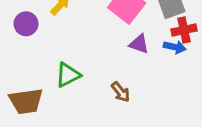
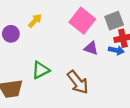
brown arrow: (121, 92) -> (78, 82), size x1.6

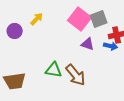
gray square: (114, 21) -> (99, 19), moved
green triangle: (41, 70) -> (54, 70), moved, turned 36

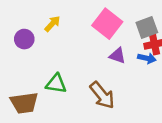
gray square: (99, 19) -> (147, 28), moved
green triangle: (54, 70) -> (56, 84), moved

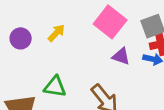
yellow arrow: (52, 24) -> (56, 33), moved

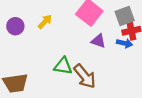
green triangle: (55, 87) -> (63, 66), moved

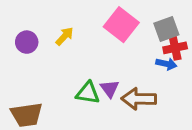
purple triangle: (98, 41) -> (110, 89), moved, turned 35
brown arrow: (85, 76) -> (139, 99), moved, turned 130

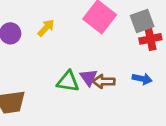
blue arrow: (166, 64) -> (142, 79), moved
brown arrow: (139, 99) -> (104, 81), moved, size x0.7

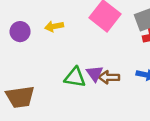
yellow arrow: (46, 28) -> (54, 26), turned -144

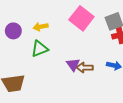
green triangle: (75, 77) -> (40, 49), moved, turned -30

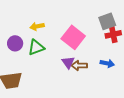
pink square: (81, 18) -> (73, 37), moved
purple circle: (13, 31) -> (15, 43), moved

